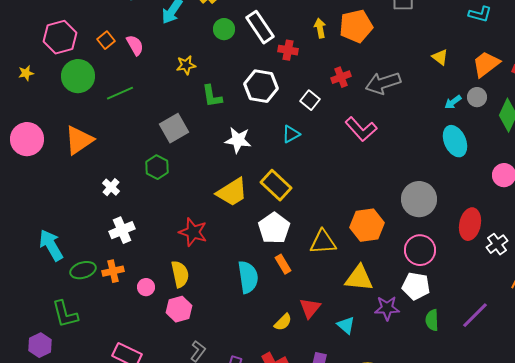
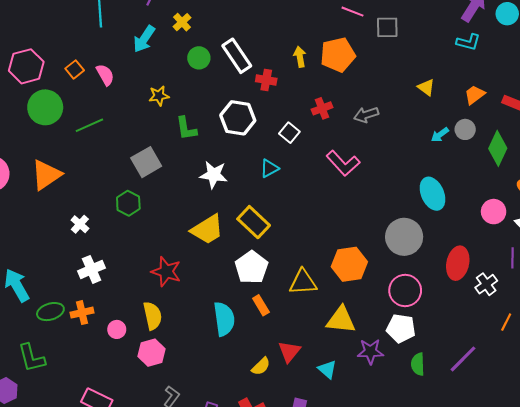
orange trapezoid: (486, 64) -> (475, 95), size x0.7
gray arrow: (383, 83) -> (366, 115), size x0.7
cyan ellipse: (455, 141) -> (433, 194), moved

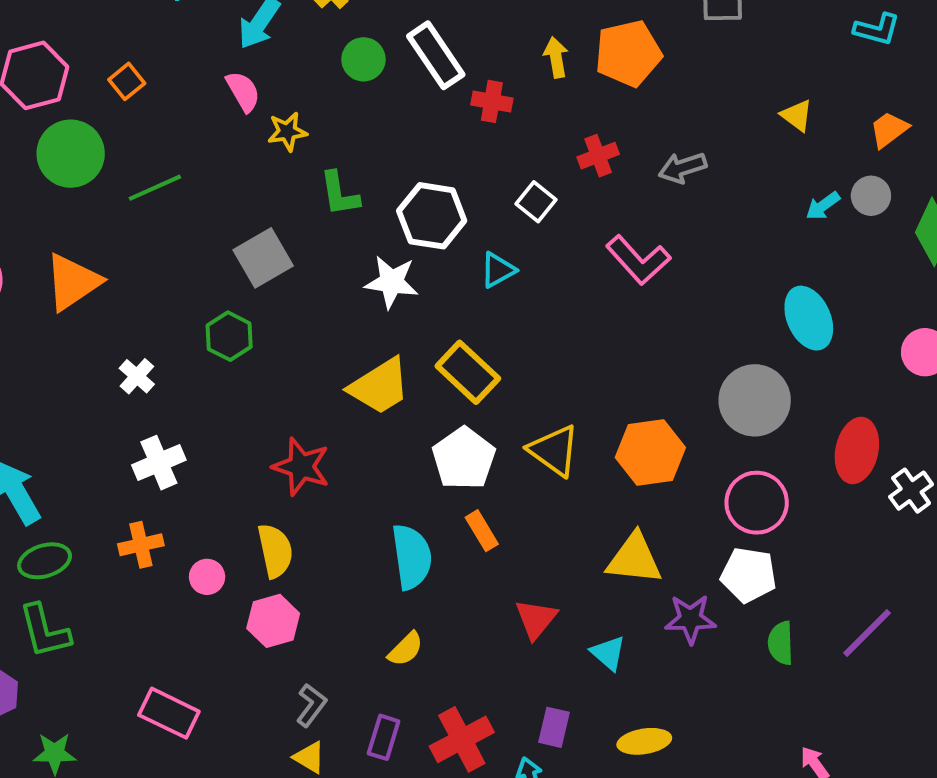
pink semicircle: (105, 75) -> (243, 91), moved
white hexagon: (238, 118) -> (432, 216), moved
yellow triangle: (303, 282) -> (554, 450), moved, turned 40
green ellipse: (50, 312) -> (45, 561), moved
yellow semicircle: (261, 366) -> (406, 649), moved

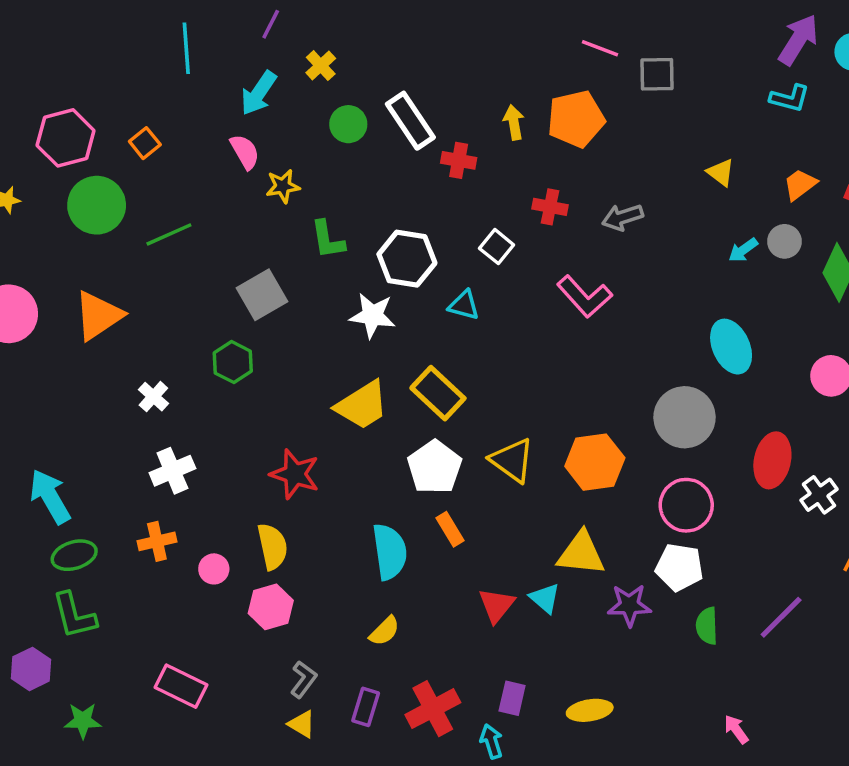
red cross: (598, 156) -> (550, 207), turned 32
cyan triangle: (498, 270) -> (464, 305), turned 44
cyan triangle: (608, 653) -> (545, 598), moved

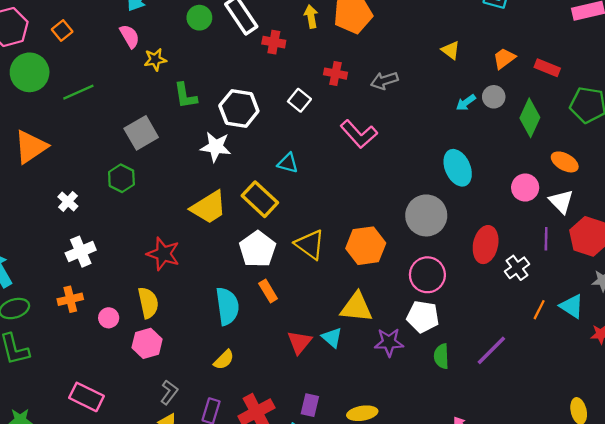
cyan triangle: (464, 305) -> (288, 163), moved

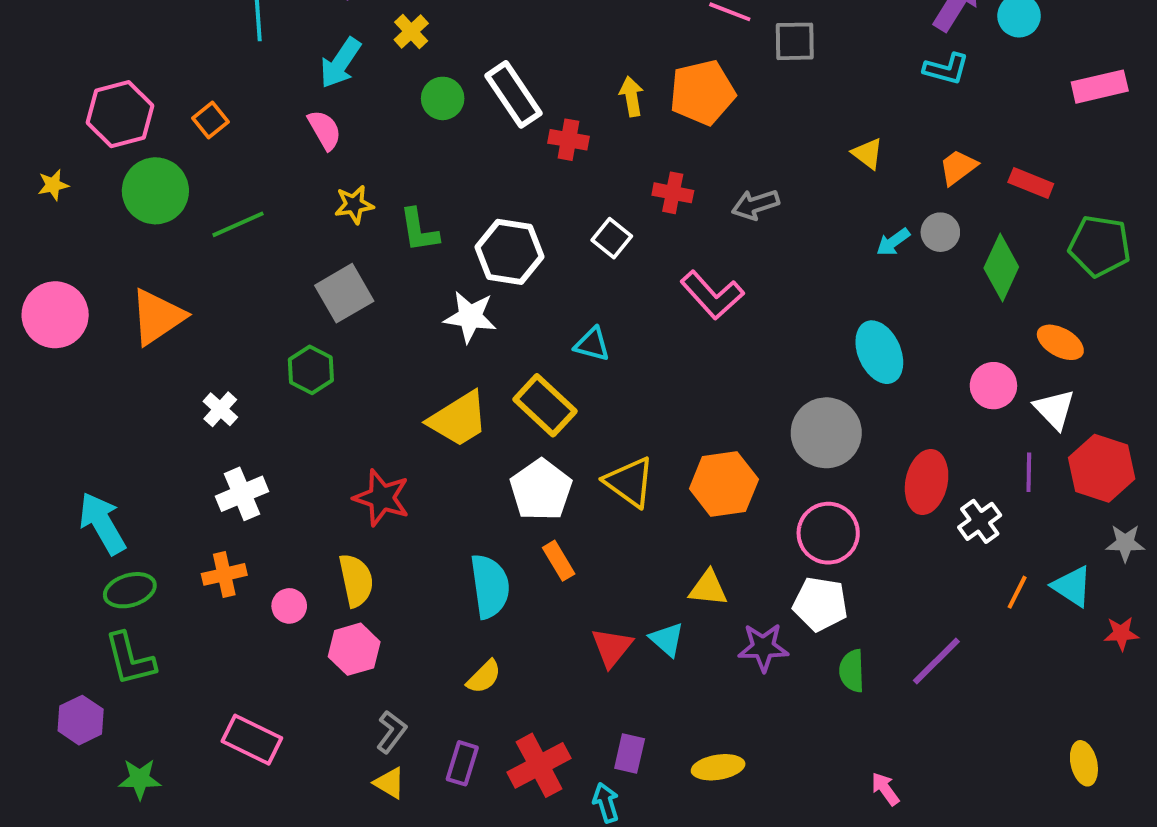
yellow star: (155, 60) -> (354, 205), moved
yellow triangle: (356, 307) -> (708, 588), size x0.7

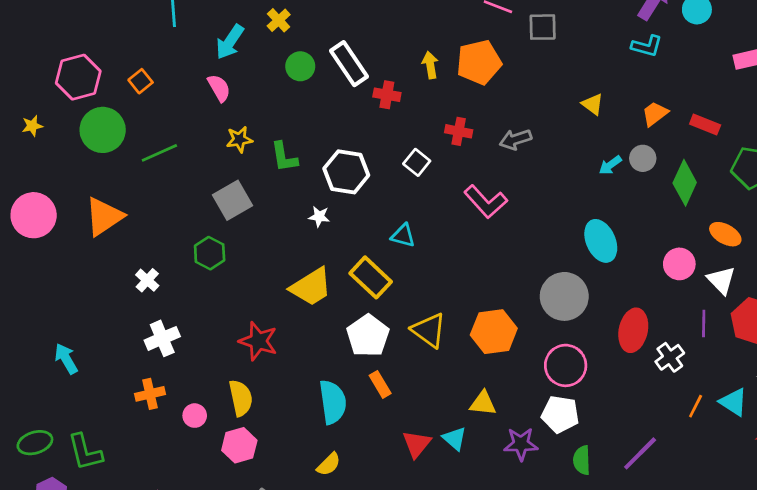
white star: (470, 317) -> (319, 217), size x0.6
cyan arrow: (102, 523) -> (66, 359), size x0.7
green ellipse: (130, 590) -> (35, 443), moved

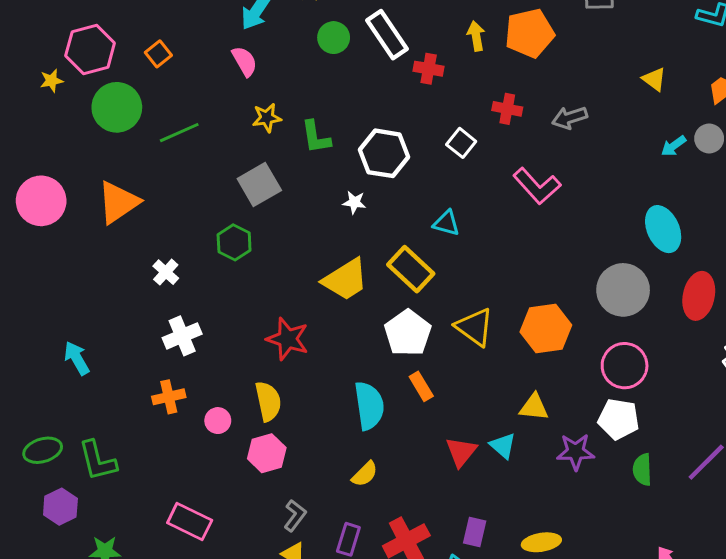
yellow star: (32, 126) -> (52, 81), moved
red ellipse: (633, 330) -> (699, 296), moved

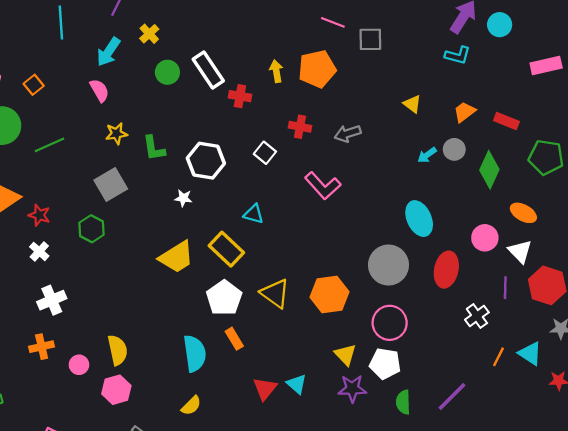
red star: (288, 339) -> (39, 215), moved, size x0.7
yellow triangle: (534, 407) -> (345, 355), moved, turned 40

